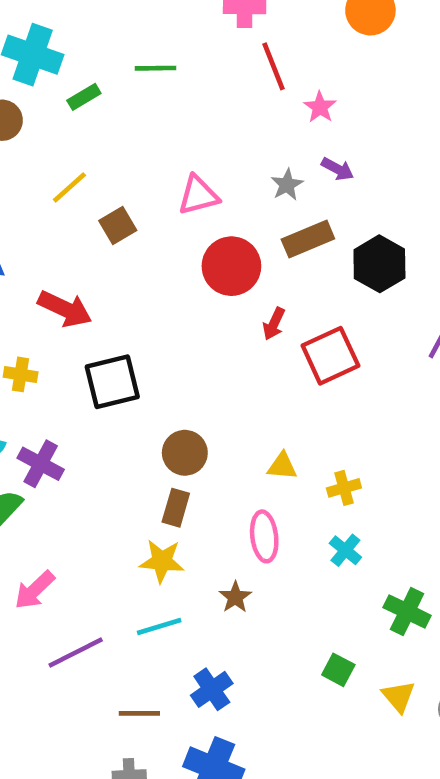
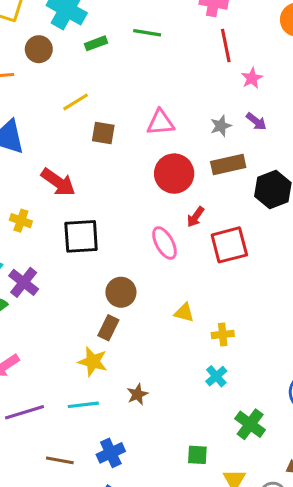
brown square: (118, 225) -> (103, 133), turned 30
pink ellipse: (264, 536) -> (164, 243), moved, turned -32
green square: (338, 670) -> (197, 455), turned -35

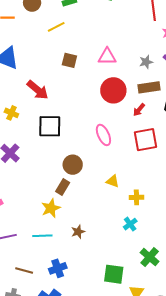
yellow line: (76, 102) -> (56, 27), moved
red arrow: (196, 217) -> (139, 110), moved
yellow star: (93, 362) -> (51, 208), turned 30
green square: (197, 455) -> (114, 274), size x1.5

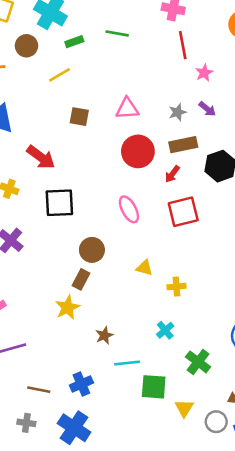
cyan cross: (130, 224) -> (165, 330), moved
cyan line: (42, 236) -> (127, 363), moved

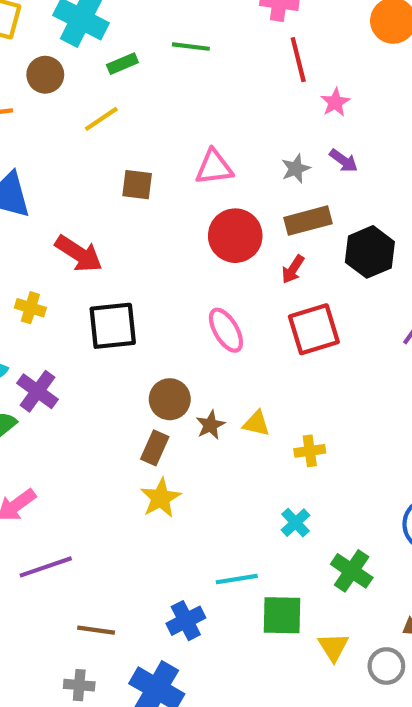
yellow star: (67, 308) -> (161, 498), moved
brown star: (104, 335) -> (210, 425), moved
blue cross: (81, 384) -> (186, 621), moved

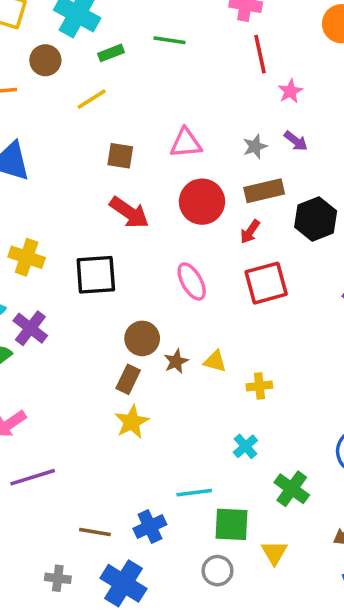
red arrow: (79, 254) -> (129, 213), moved
yellow cross: (30, 308) -> (27, 257), size x1.4
brown line: (96, 630) -> (95, 532), moved
gray circle: (386, 666) -> (217, 571), moved

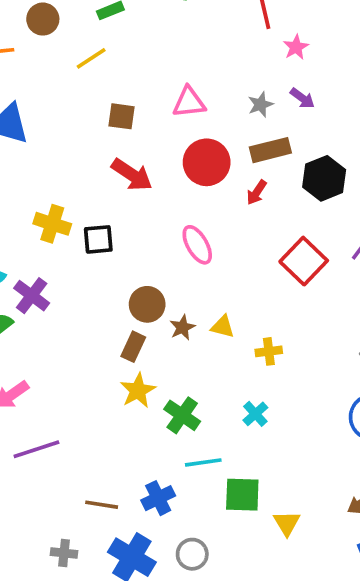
yellow cross: (27, 257) -> (52, 224), moved
black square: (96, 275) -> (98, 239), size x0.7
red square: (266, 283) -> (304, 261), moved, turned -30
green cross: (292, 489) -> (182, 415), moved
gray circle: (217, 571) -> (192, 554), moved

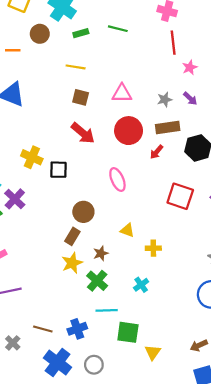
yellow line: (91, 58) -> (76, 67), moved, turned 36
red square: (304, 261) -> (180, 196), turned -32
brown star: (182, 327) -> (101, 253), moved
gray cross: (64, 553) -> (13, 343), moved, turned 32

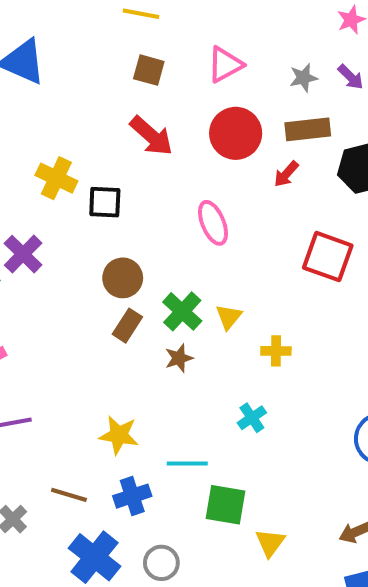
pink triangle: (122, 93) -> (225, 65), turned -30
brown circle: (83, 212) -> (123, 278), moved
yellow triangle: (127, 230) -> (229, 317), turned 48
yellow star: (72, 263) -> (119, 435), moved, turned 30
green cross: (97, 281) -> (182, 311), moved

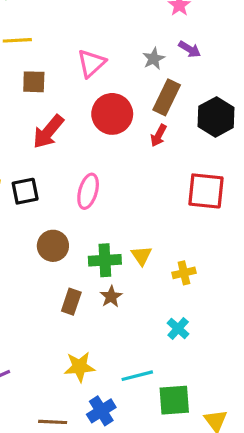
brown rectangle: (308, 129) -> (167, 97), turned -44
red arrow: (151, 136) -> (48, 132), turned 102
pink ellipse: (213, 223) -> (88, 191), moved, turned 52
green cross: (182, 311) -> (105, 260), turned -32
brown rectangle: (127, 326) -> (71, 302), moved

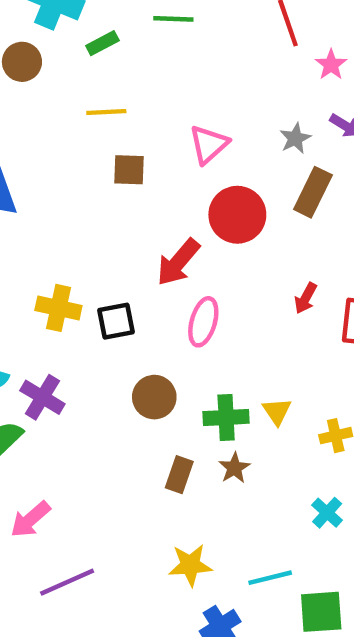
red arrow: (48, 132) -> (178, 262), moved
red arrow: (159, 136) -> (306, 298), moved

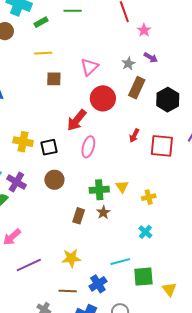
brown circle: (154, 397) -> (54, 180), moved
yellow star: (190, 565) -> (71, 258), moved

